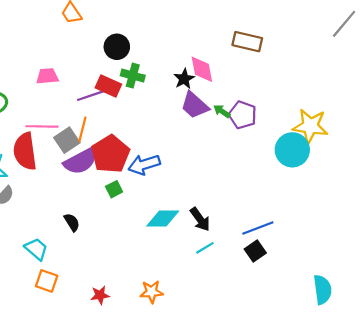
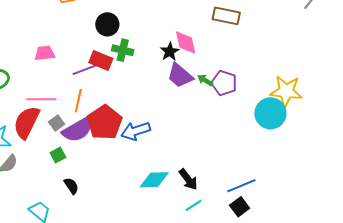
gray square: (67, 140) -> (57, 123), moved, size x0.7
red semicircle: (25, 151) -> (27, 122), turned 36
green square: (114, 189) -> (58, 155), moved

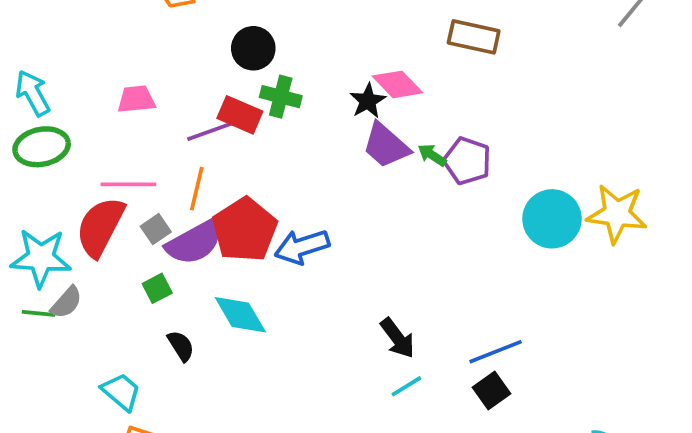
pink diamond: (186, 42) -> (397, 84), turned -32
yellow star: (286, 91) -> (617, 214), moved
cyan diamond: (154, 180) -> (240, 315), moved, turned 60

